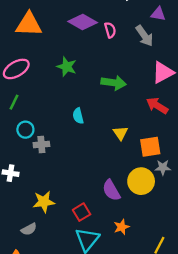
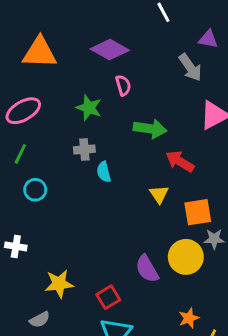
pink semicircle: (110, 30) -> (123, 85), moved
red arrow: (157, 106) -> (180, 161), moved
gray cross: (41, 145) -> (84, 150), moved
orange star: (122, 227) -> (189, 318), moved

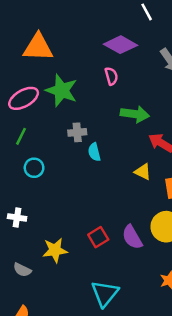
purple diamond: (110, 50) -> (120, 45), moved
green star: (89, 108) -> (62, 91), moved, size x1.4
yellow triangle: (159, 194) -> (143, 172), turned -30
red square: (108, 297) -> (98, 237), moved
gray semicircle: (40, 320) -> (22, 270), moved, turned 54

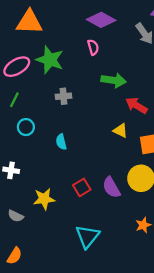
cyan semicircle: (94, 152) -> (61, 142), moved

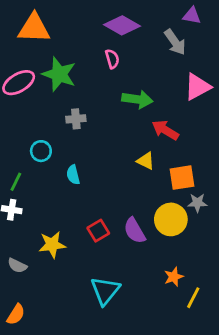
green line: (14, 100) -> (16, 182), moved
cyan circle: (26, 127) -> (41, 151), moved

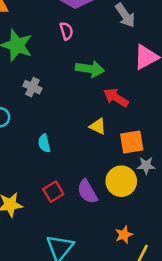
gray cross: (76, 119) -> (32, 87), turned 30
cyan semicircle: (73, 175) -> (44, 143), moved

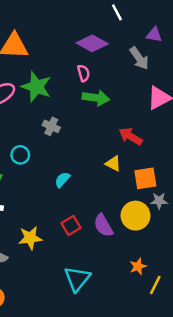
green arrow: (90, 69) -> (96, 98), moved
cyan semicircle: (44, 143) -> (62, 180), turned 56

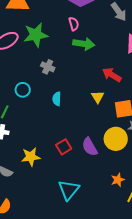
green star: (36, 87) -> (36, 35), turned -30
yellow triangle: (113, 164) -> (98, 97), turned 32
cyan semicircle: (62, 180) -> (57, 99), moved, turned -40

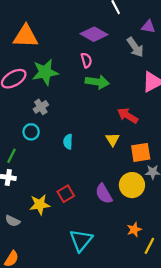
gray cross: (48, 67) -> (41, 107), moved, turned 32
red square: (64, 147) -> (66, 194), moved

